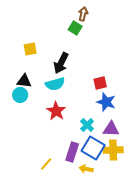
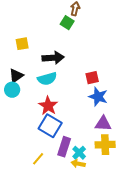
black arrow: (61, 63) -> (53, 58), turned -120
black triangle: (24, 81) -> (16, 76), turned -42
cyan cross: (87, 125) -> (79, 153), moved
blue square: (93, 148) -> (50, 126), moved

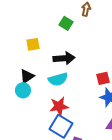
green square: (67, 23) -> (66, 23), moved
red star: (48, 106) -> (59, 106), turned 30

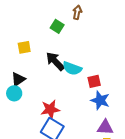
black arrow: (64, 58) -> (55, 61), turned -130
cyan semicircle: (58, 79) -> (72, 68), moved, turned 36

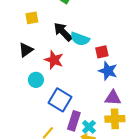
cyan circle: (14, 93) -> (36, 80), moved
red star: (50, 109) -> (54, 60), moved, turned 30

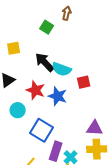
blue star: (108, 71) -> (58, 96), moved

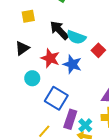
red square: (84, 82) -> (98, 50), turned -32

